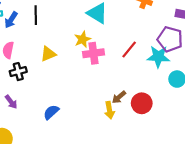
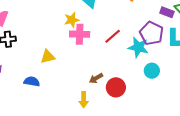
yellow triangle: (48, 54) -> (48, 57), moved
yellow arrow: (109, 110) -> (84, 100), moved
blue semicircle: (51, 112) -> (32, 81), turned 42

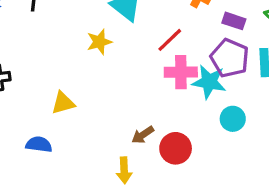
purple rectangle: (167, 12) -> (234, 21), moved
pink cross: (80, 34) -> (181, 72), moved
red line: (113, 36) -> (170, 40), moved

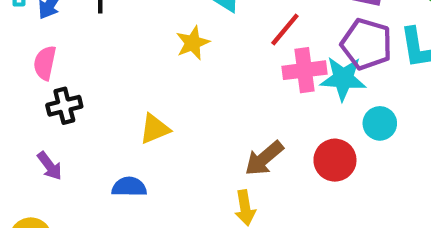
brown arrow: (143, 135) -> (264, 158), size x1.4
red circle: (176, 148) -> (335, 160), moved

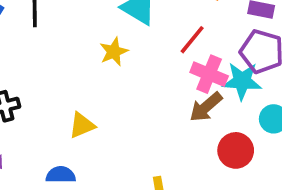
pink cross: (304, 70) -> (209, 74), turned 30
brown arrow: (264, 158) -> (206, 107), moved

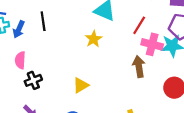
brown arrow: (206, 107) -> (139, 66), moved, turned 130

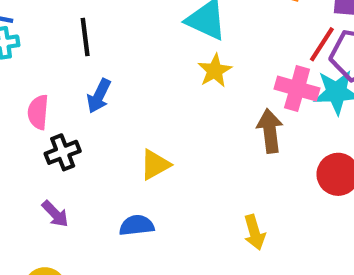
red line: (139, 25) -> (322, 44), moved
blue arrow: (19, 29) -> (99, 96), moved
yellow star: (94, 39) -> (215, 71), moved

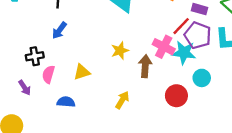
yellow star: (215, 71) -> (120, 51), moved
pink semicircle: (38, 112) -> (48, 74), moved
yellow arrow: (254, 232) -> (122, 100), moved, turned -144

